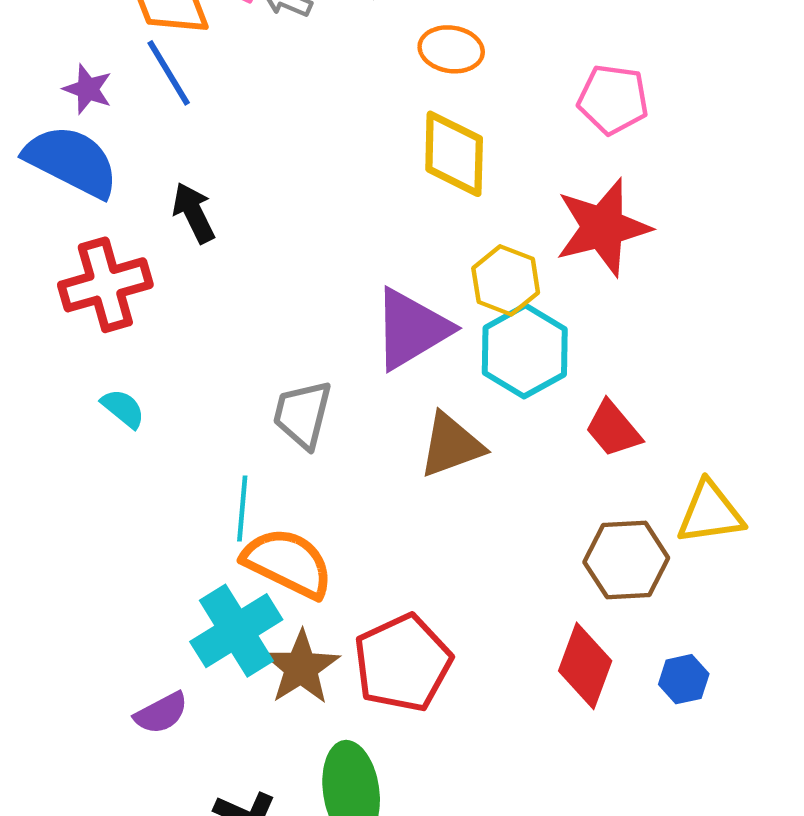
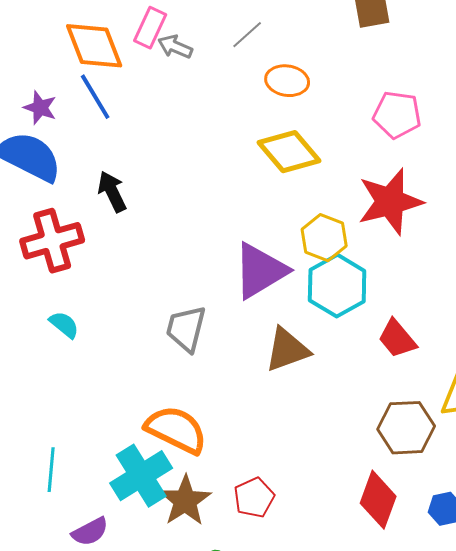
yellow diamond: (454, 154) -> (289, 152), turned -42
cyan line: (242, 508) -> (51, 470), moved
red pentagon: (403, 663) -> (254, 498), size x0.6

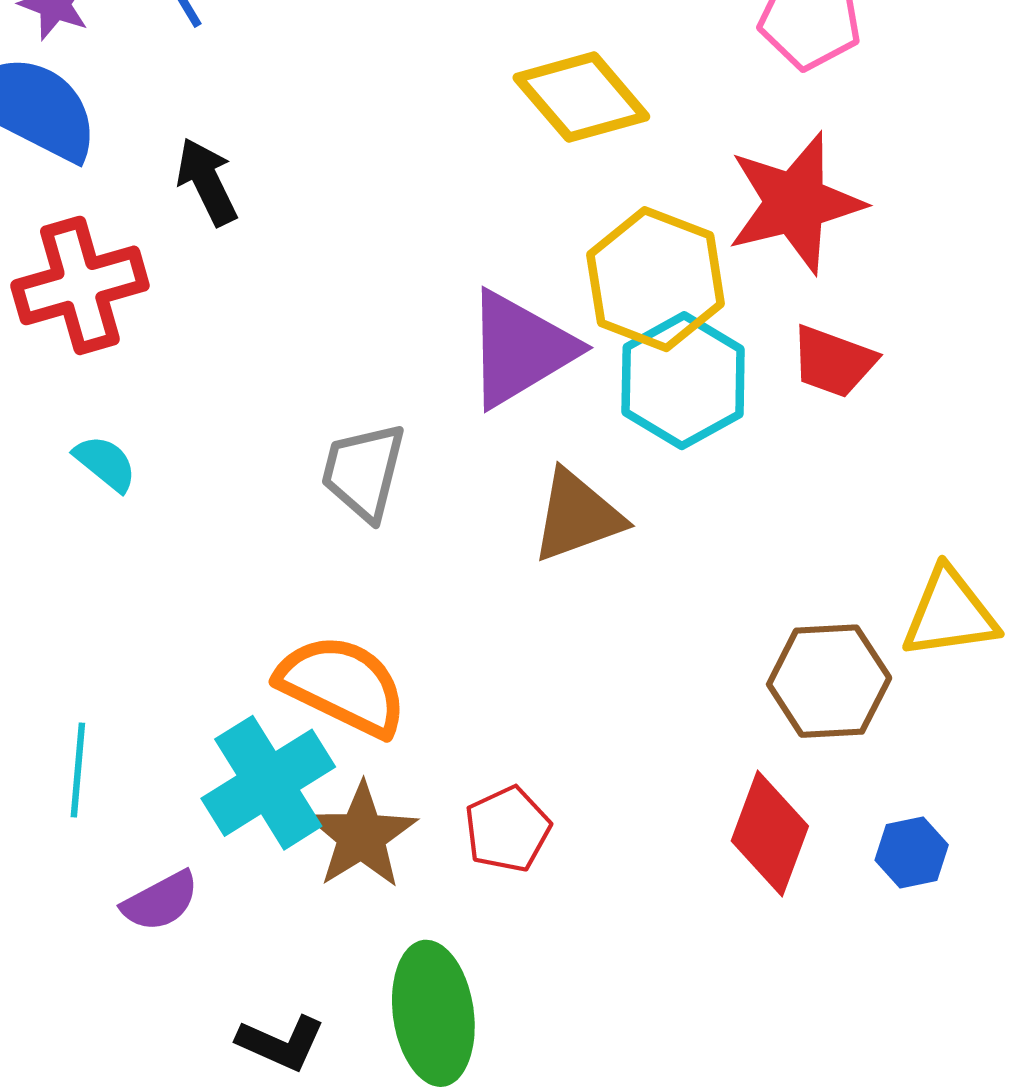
yellow hexagon: (324, 238) -> (656, 279), size x1.4
red trapezoid: (397, 339) -> (833, 362), moved, turned -30

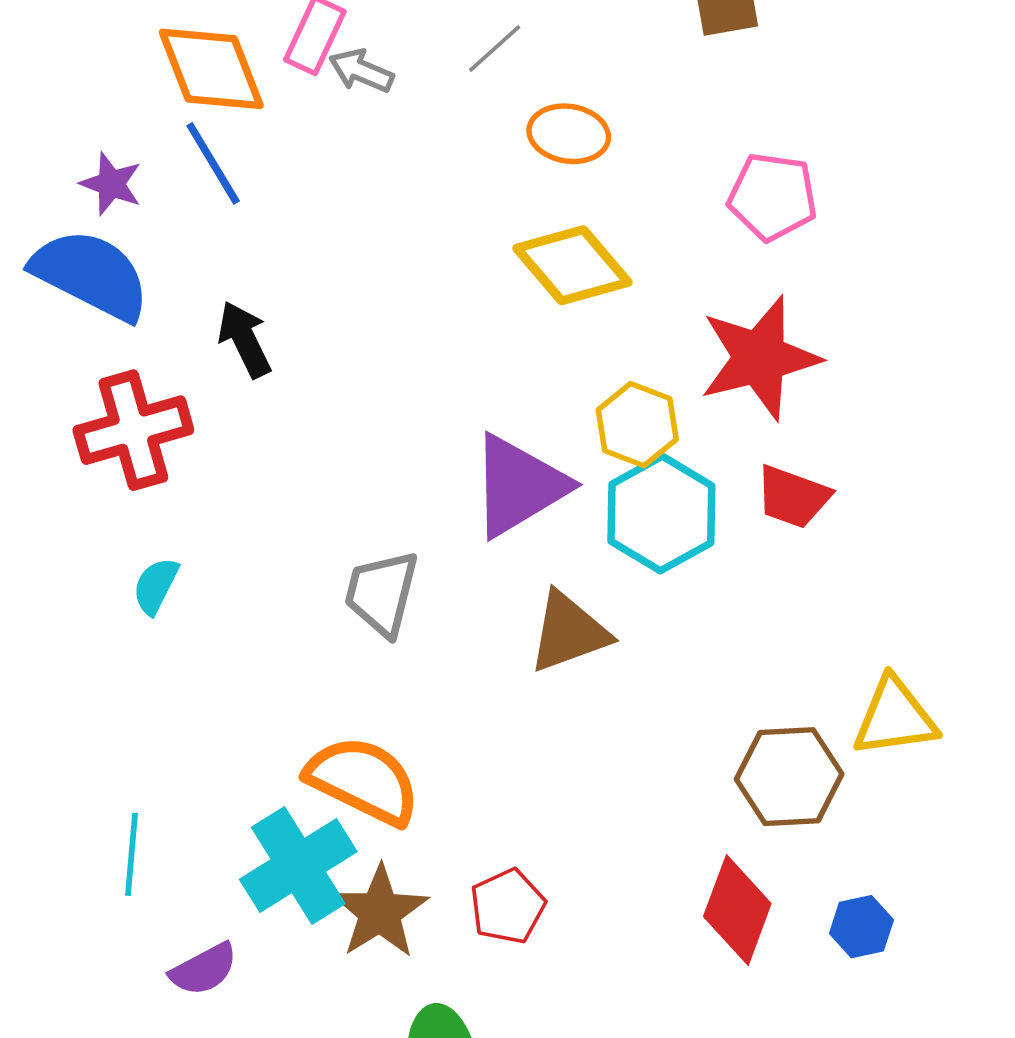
yellow hexagon: (656, 279) -> (637, 425), size x0.7
cyan semicircle: (105, 463) -> (156, 586), turned -102

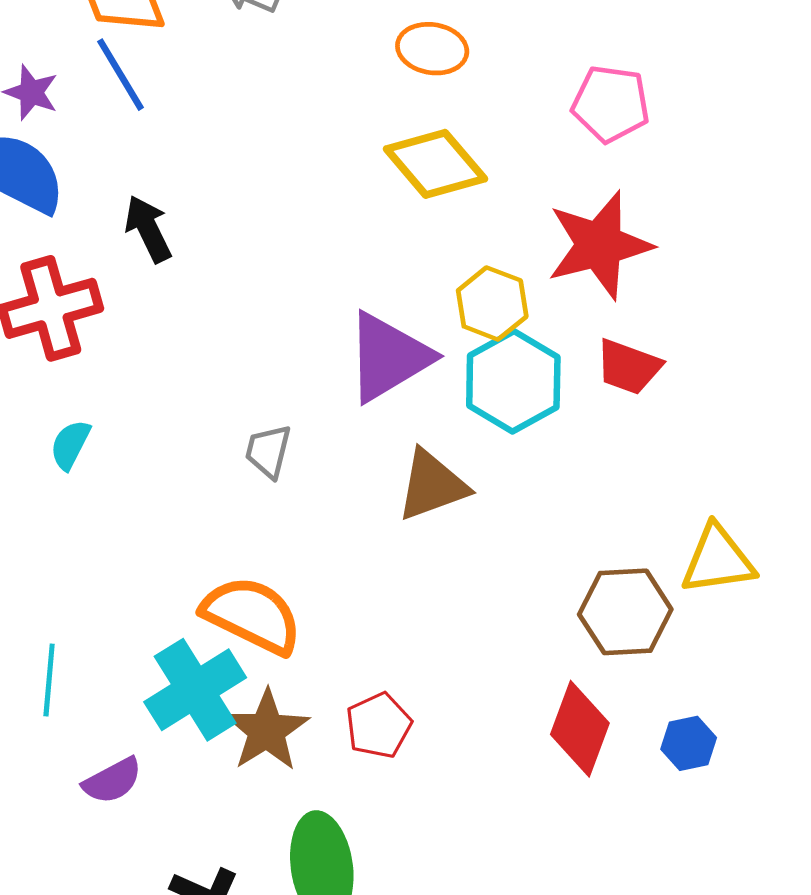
gray trapezoid: (382, 593) -> (268, 451), size x0.7

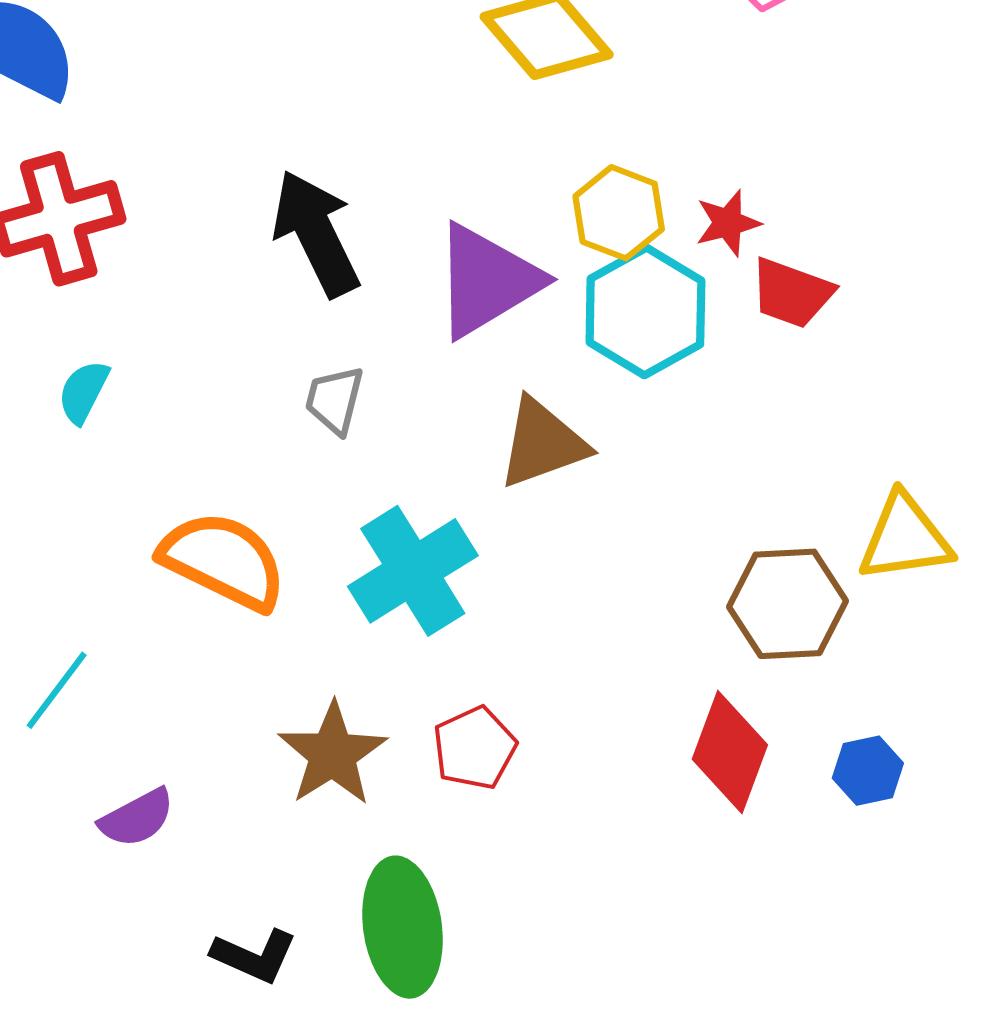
black arrow: (148, 229) -> (316, 233), moved, size x1.5
red star: (599, 245) -> (728, 223), moved, size x0.5
orange semicircle: (252, 615) -> (223, 561), moved
cyan line: (49, 680) -> (57, 690), turned 32
cyan cross: (195, 690) -> (413, 571), moved

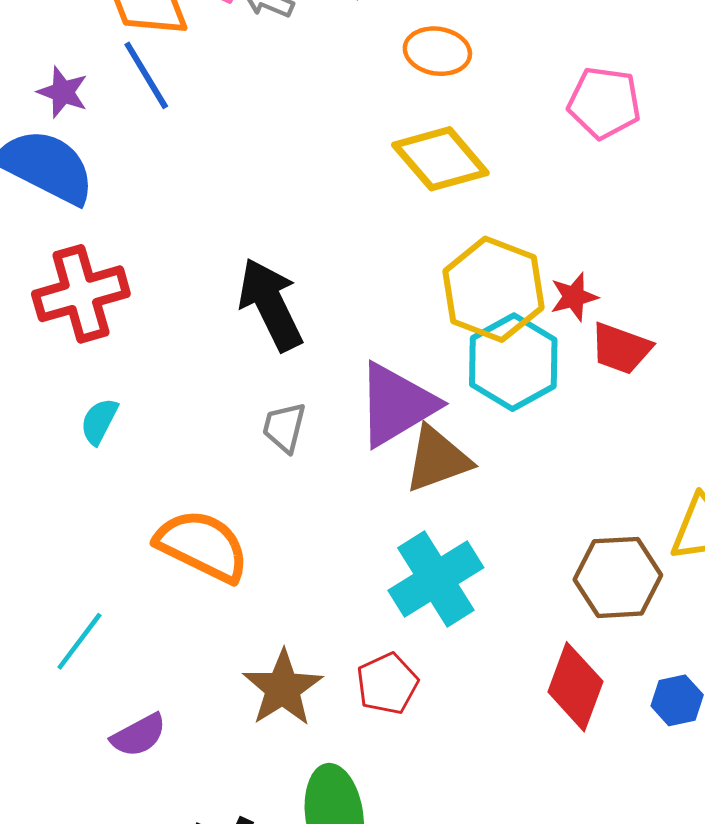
yellow hexagon: (619, 213) -> (494, 289), size x1.5
purple triangle: (487, 281) -> (396, 405), moved
cyan cross: (413, 571) -> (436, 579), moved

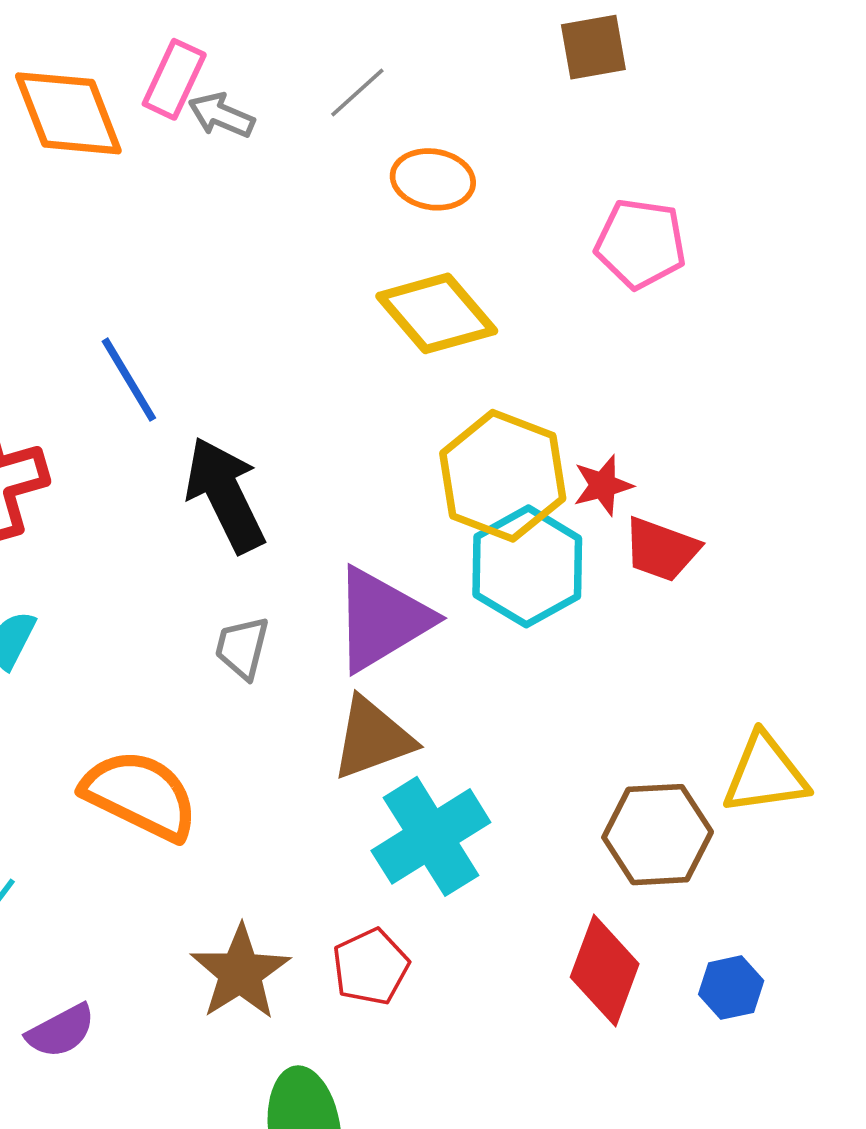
blue line: (146, 75) -> (129, 380), moved
brown triangle: (437, 459) -> (372, 738), moved

